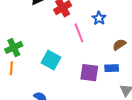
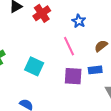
pink line: (79, 33) -> (69, 46), moved

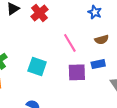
blue star: (79, 21) -> (95, 12), moved
brown semicircle: (101, 46) -> (102, 40), turned -152

